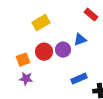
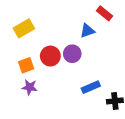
yellow rectangle: (41, 23) -> (24, 28), moved
blue triangle: (80, 40) -> (87, 31), moved

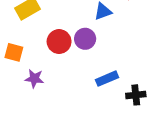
orange square: (26, 65) -> (14, 52), moved, turned 35

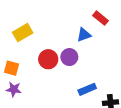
purple star: (34, 79) -> (14, 89), moved

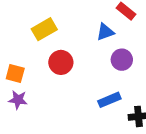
yellow rectangle: (23, 33) -> (44, 29), moved
purple circle: (69, 57) -> (122, 60), moved

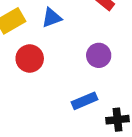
blue triangle: (105, 32) -> (52, 18), moved

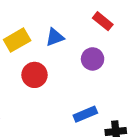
purple circle: (99, 55) -> (93, 59), moved

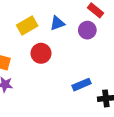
purple circle: (93, 59) -> (87, 30), moved

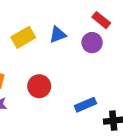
red circle: (41, 53) -> (39, 86), moved

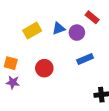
purple circle: (92, 43) -> (77, 33), moved
blue rectangle: (85, 105) -> (85, 59), moved

